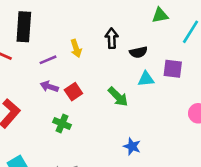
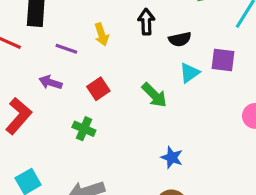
purple line: (48, 60) -> (66, 49), turned 42
cyan triangle: (146, 79) -> (189, 73), turned -30
purple arrow: (49, 87) -> (50, 82), moved

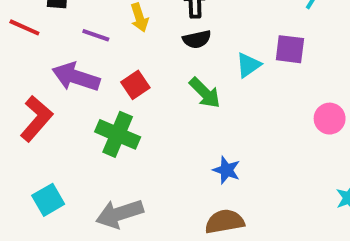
black semicircle: (180, 39) -> (197, 39), moved
purple arrow: (50, 82) -> (76, 77), size x1.6
green cross: (84, 129) -> (118, 134), size x1.5

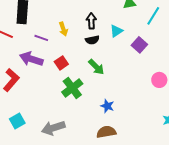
purple square: (290, 49) -> (139, 45), turned 35
cyan triangle: (248, 65) -> (116, 31), moved
green cross: (118, 134) -> (72, 88), moved, turned 30

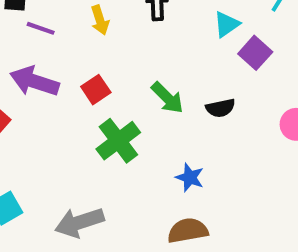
cyan triangle: (116, 31) -> (227, 24), moved
purple line: (41, 38) -> (41, 28), moved
black semicircle: (92, 40) -> (220, 108), moved

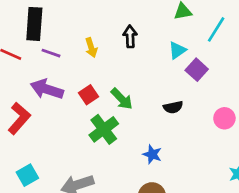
green arrow: (167, 98) -> (122, 99), moved

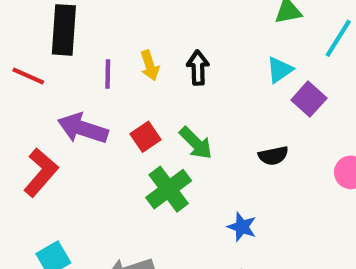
black arrow: (130, 36) -> (198, 68), moved
purple line: (51, 53) -> (108, 74), moved, turned 72

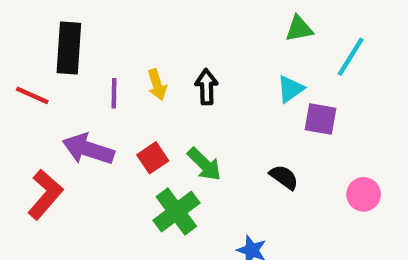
purple square: (309, 99) -> (321, 119), turned -32
black semicircle: (273, 156) -> (284, 177), turned -132

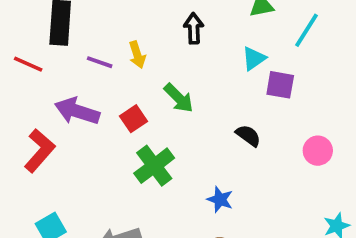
black arrow: (207, 87) -> (194, 28), moved
purple line: (114, 93) -> (100, 62), turned -72
green arrow: (204, 164) -> (179, 98), moved

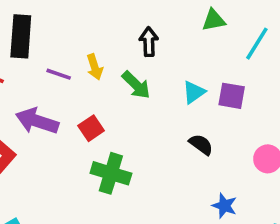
cyan triangle: (254, 58) -> (194, 92), moved
green arrow: (179, 98) -> (136, 85), moved
green cross: (154, 166) -> (111, 173), turned -36
blue star: (220, 199) -> (224, 206), moved

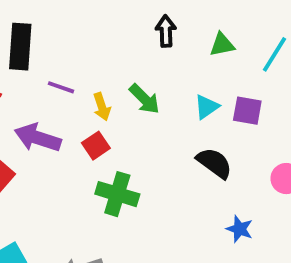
green triangle: (214, 20) -> (222, 45), moved
black arrow: (149, 42) -> (166, 31), moved
yellow arrow: (95, 67) -> (102, 107), moved
black semicircle: (201, 144) -> (214, 163), size x1.4

